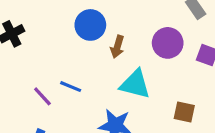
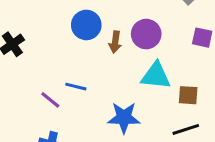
purple circle: (168, 43) -> (146, 34), moved
cyan triangle: (135, 84) -> (156, 76), moved

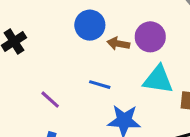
brown arrow: (115, 42) -> (118, 44), turned 90
blue line: (76, 87) -> (100, 85), moved

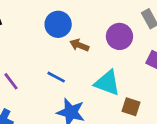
purple circle: (150, 37) -> (119, 36), moved

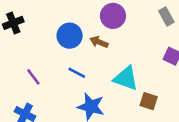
blue circle: (58, 24) -> (70, 36), moved
purple circle: (119, 36) -> (113, 16), moved

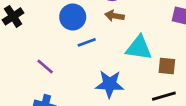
brown arrow: (99, 42) -> (114, 16), moved
blue line: (77, 73) -> (87, 42), moved, turned -36

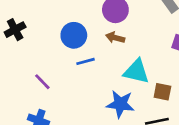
blue star: (110, 84) -> (120, 104), moved

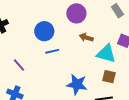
brown arrow: (115, 38) -> (86, 37), moved
cyan triangle: (136, 71) -> (106, 54), moved

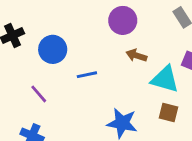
blue circle: (44, 31) -> (53, 49), moved

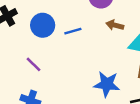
blue line: (87, 75) -> (73, 31), moved

